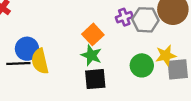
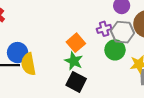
green circle: (142, 65) -> (115, 50), moved
black square: (95, 79) -> (76, 82), turned 30

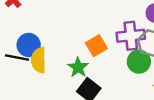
purple cross: (104, 29) -> (131, 36), size x1.6
green star: (74, 61) -> (78, 67), moved

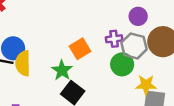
purple cross: (131, 36) -> (114, 39), size x0.6

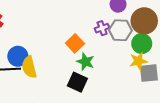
green circle: (122, 64) -> (142, 44), moved
green star: (62, 70) -> (85, 62), moved

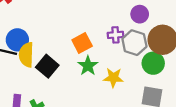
yellow star: (138, 61) -> (113, 78), moved
black square: (77, 82) -> (47, 66), moved

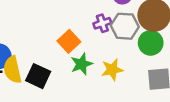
green star: (88, 66) -> (82, 64), turned 30

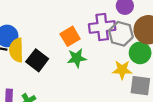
purple cross: (102, 23) -> (102, 27), size x1.6
yellow star: (112, 70) -> (122, 70), moved

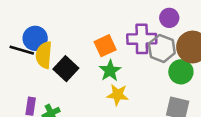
green star: (77, 58) -> (110, 71), turned -30
yellow star: (122, 70) -> (118, 95), moved

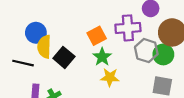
gray hexagon: (162, 48) -> (146, 51), moved
black line: (22, 50) -> (23, 63), moved

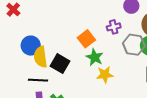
purple cross: (128, 28) -> (114, 27), size x0.6
black line: (23, 63) -> (38, 80), moved

